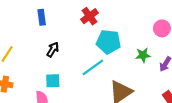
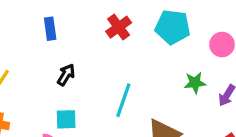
cyan pentagon: (108, 42) -> (173, 27), moved
cyan line: (93, 67) -> (123, 100), turned -35

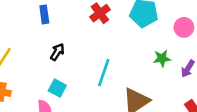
cyan square: (66, 119) -> (57, 88), turned 30

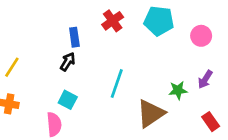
blue rectangle: (44, 14) -> (74, 37), moved
green star: (162, 58) -> (178, 90), moved

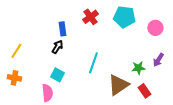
red rectangle: (211, 122) -> (144, 91), moved

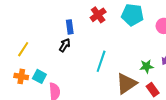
cyan square: (57, 75) -> (39, 76), moved

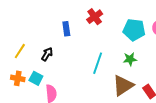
cyan pentagon: (132, 15) -> (134, 30), moved
black arrow: (65, 45) -> (47, 54), moved
green star: (147, 66) -> (130, 59), moved

